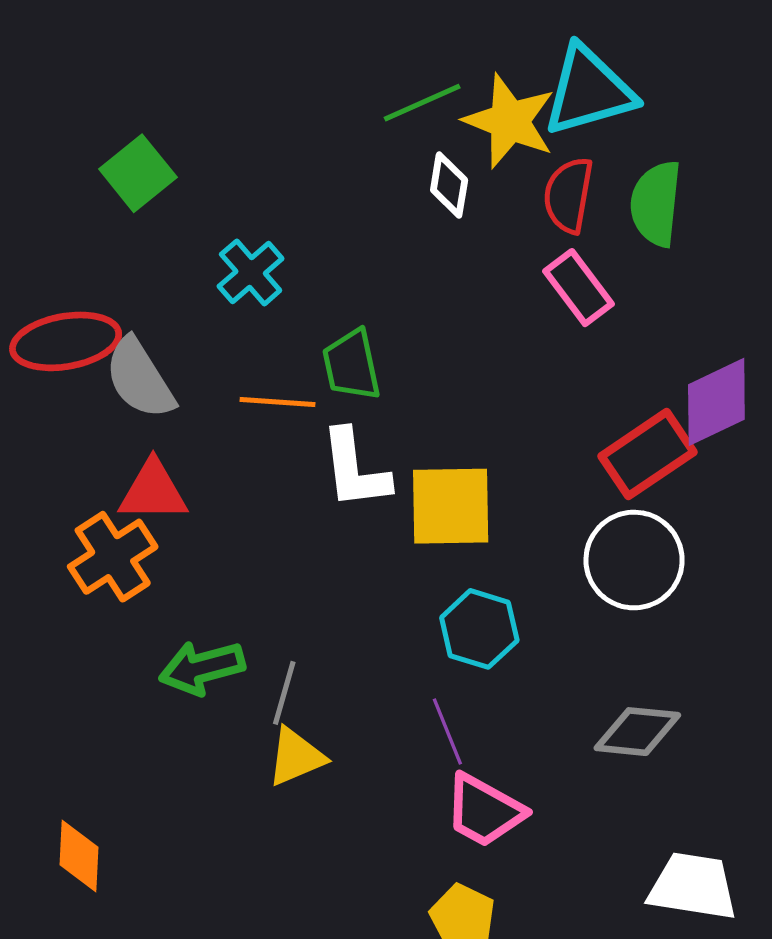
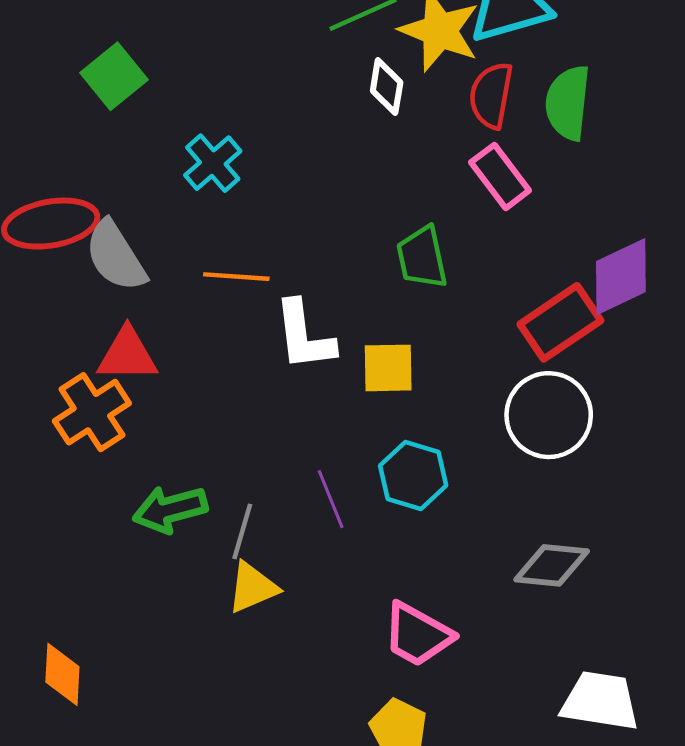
green trapezoid: (351, 365) -> (422, 257), moved
yellow square: (451, 506) -> (388, 368), size x0.7
purple line: (447, 732) -> (331, 499), moved

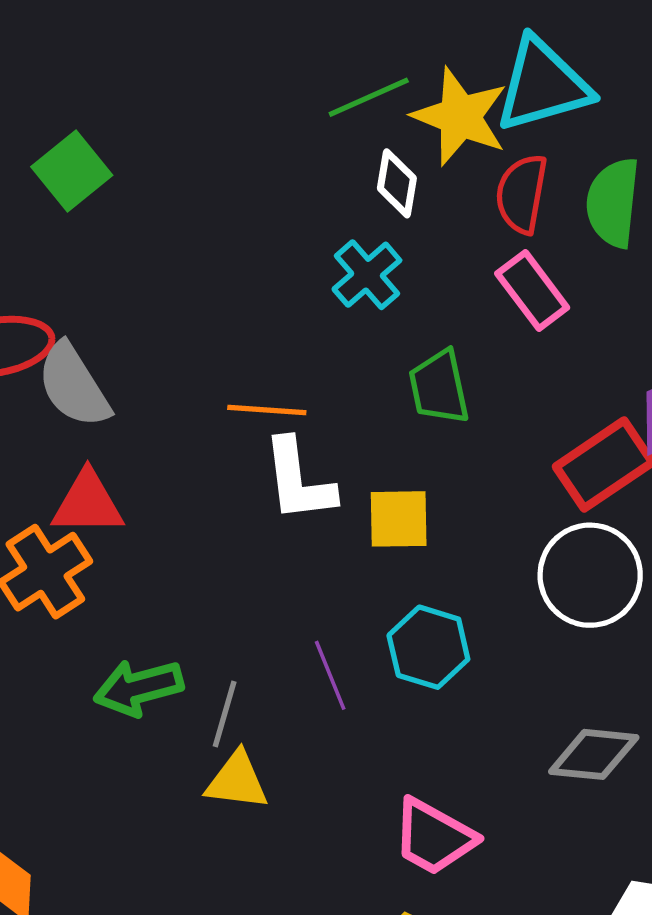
cyan cross: (213, 163) -> (367, 275), moved
orange line: (236, 277) -> (267, 410), moved
yellow triangle: (253, 587) -> (237, 781), turned 30

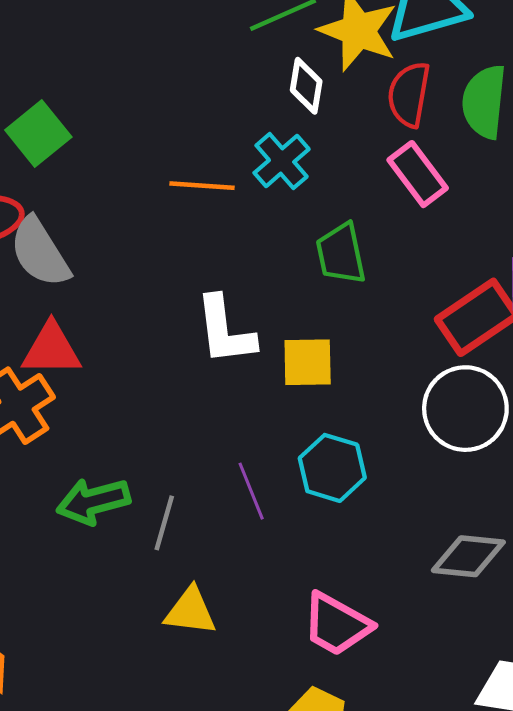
green square: (72, 171) -> (38, 133), moved
orange line: (267, 410) -> (202, 186), moved
yellow triangle: (237, 781) -> (190, 611), moved

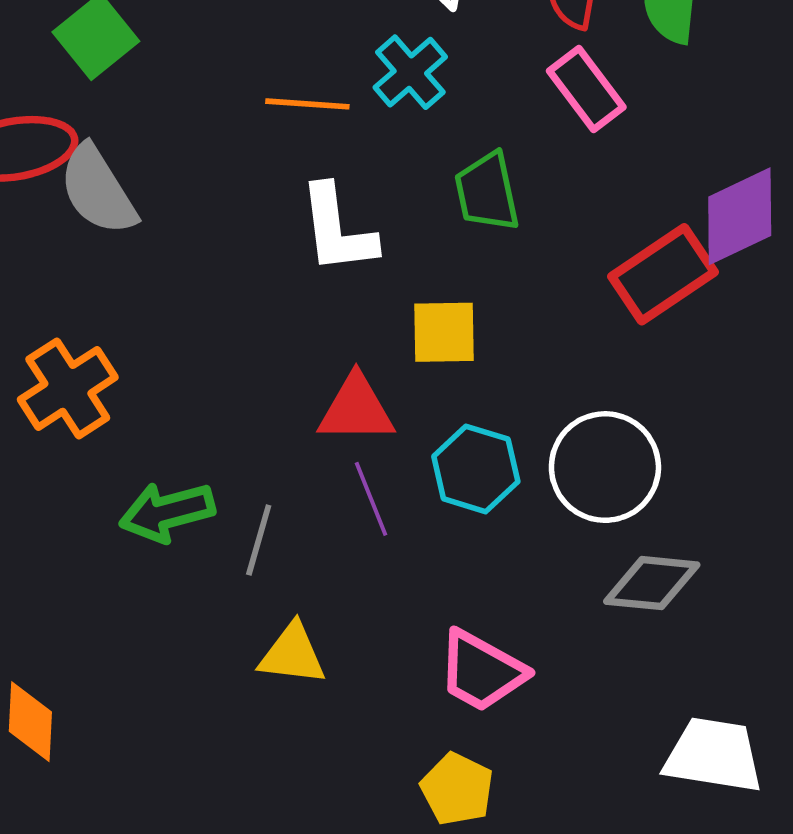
white L-shape: (225, 330) -> (337, 229), moved
red triangle: (51, 349) -> (356, 409), moved
white circle: (465, 409) -> (605, 467), moved

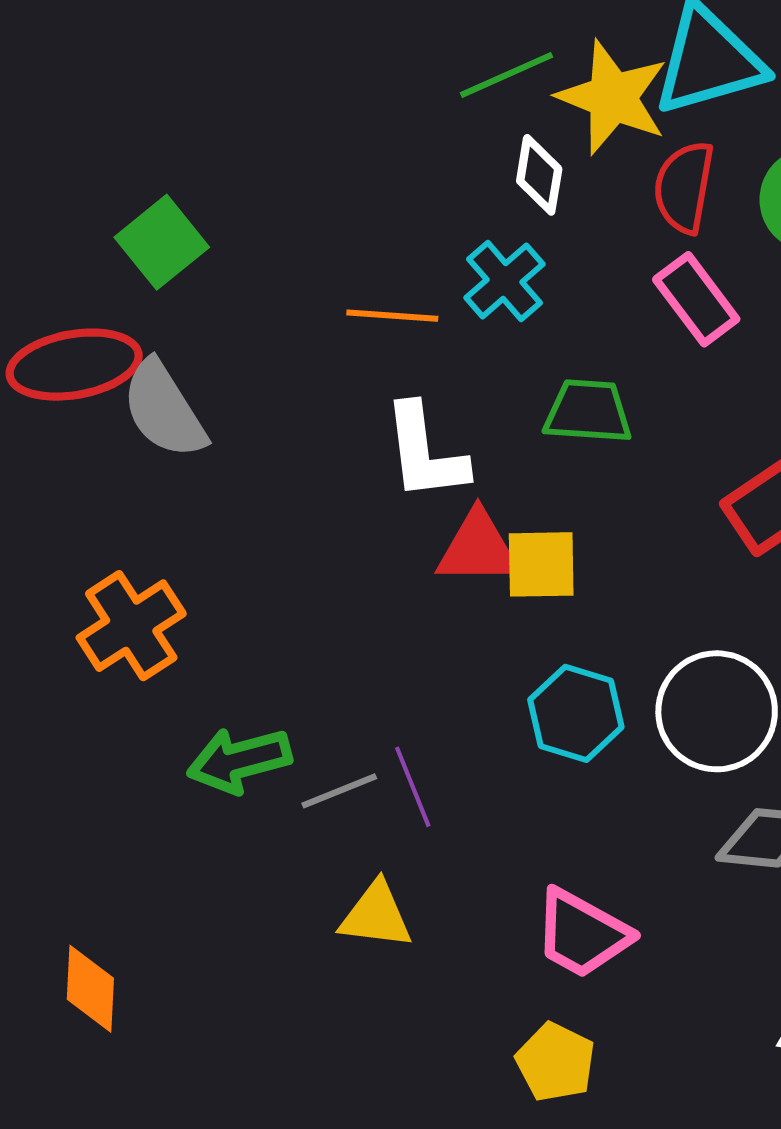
green trapezoid: (487, 192) -> (588, 411), turned 106
red triangle: (356, 409) -> (478, 548), moved
purple line: (371, 499) -> (413, 787), moved
gray line: (259, 540) -> (339, 791), turned 52

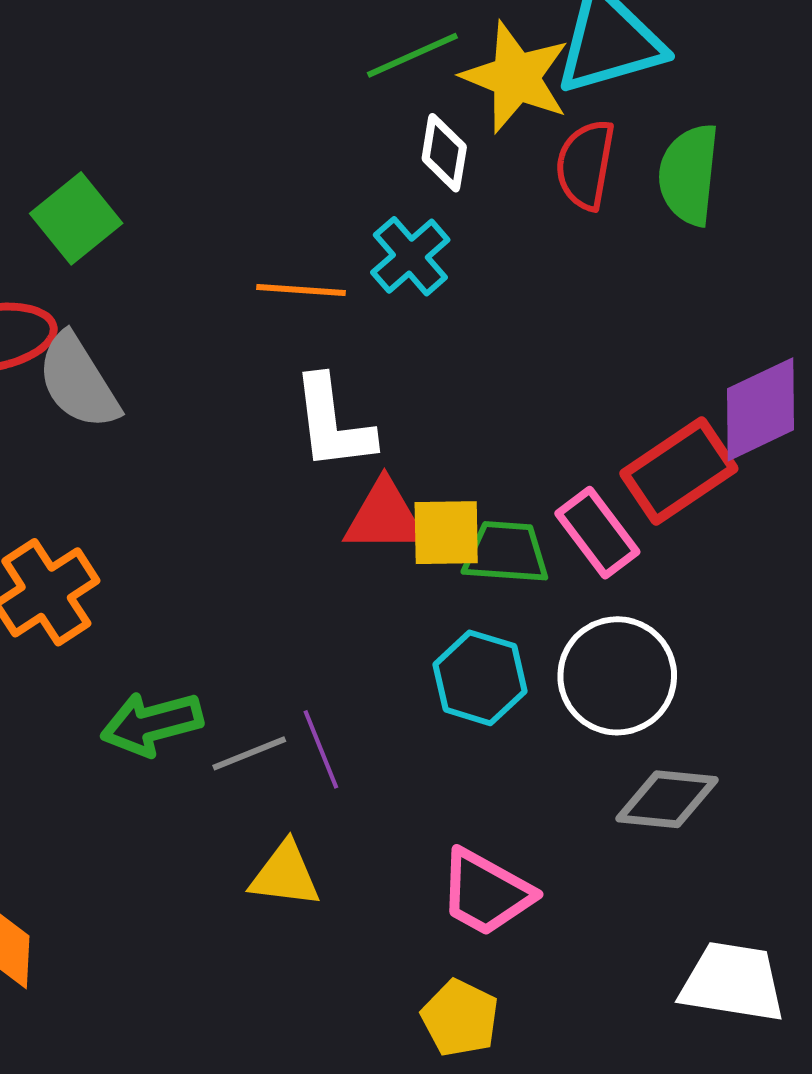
pink rectangle: (696, 299) -> (597, 533), moved
green trapezoid: (588, 411) -> (506, 553), moved

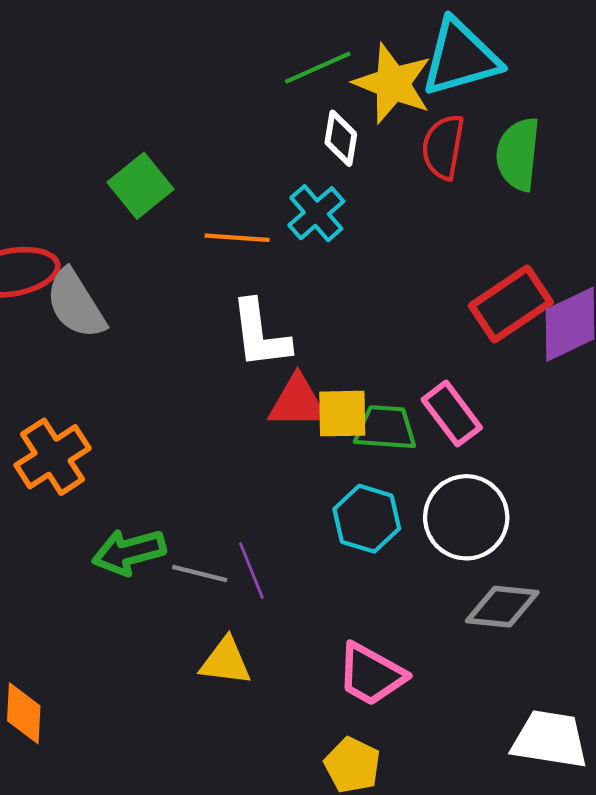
green square: (76, 218) -> (140, 186), moved
red rectangle: (679, 471) -> (511, 304), moved
gray line: (249, 753) -> (200, 574), turned 36

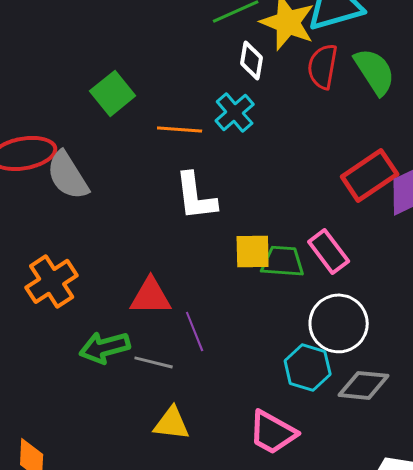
green semicircle: (518, 154) -> (375, 71), turned 141
red triangle: (298, 402) -> (151, 296), moved
cyan hexagon: (367, 519) -> (308, 367), moved
purple line: (251, 571) -> (195, 331), moved

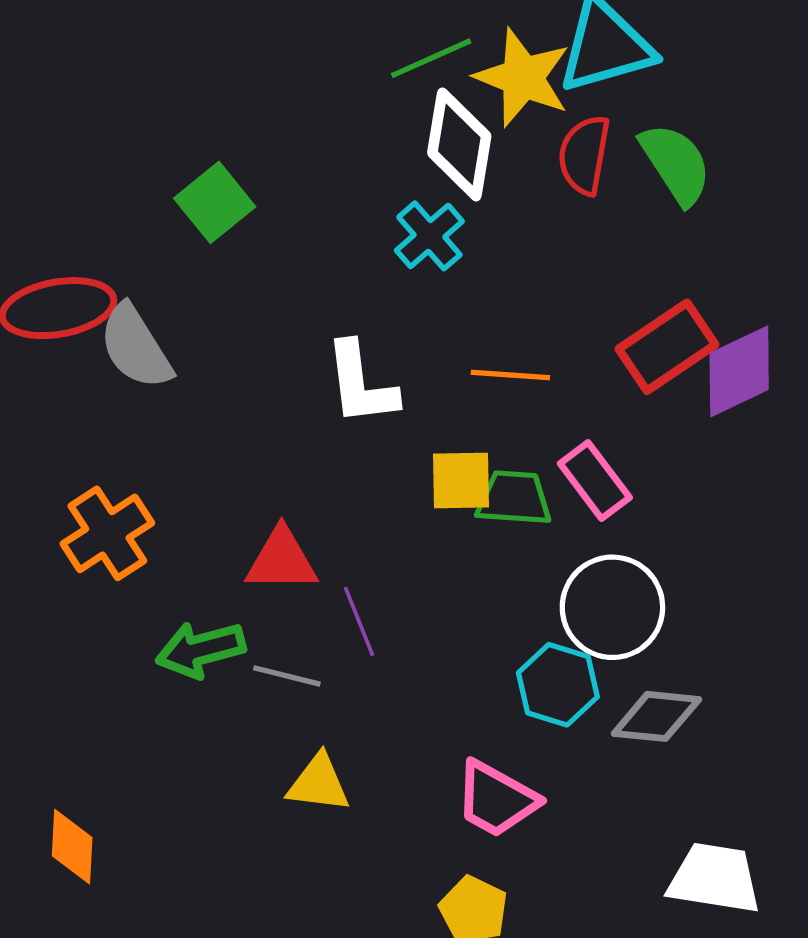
white diamond: (252, 60) -> (459, 144), size x1.6
orange line: (180, 129) -> (510, 375), moved

